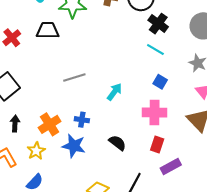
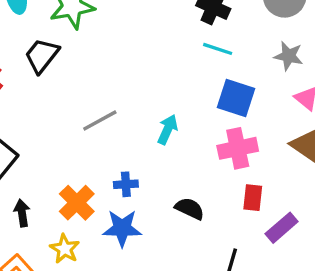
black trapezoid: (48, 30) -> (42, 56), turned -40
blue square: (160, 82) -> (236, 98), size x1.6

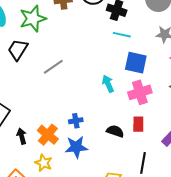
gray line: (100, 121) -> (53, 67), moved
cyan arrow: (168, 129) -> (108, 84), moved, turned -42
red rectangle: (253, 198) -> (138, 124), moved
black arrow: (22, 213) -> (22, 136), moved

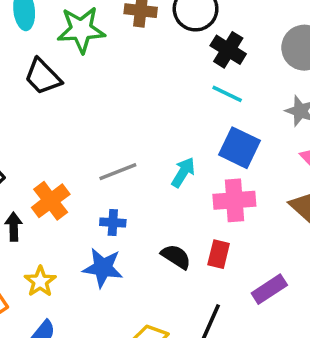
black trapezoid: (18, 50) -> (43, 77), turned -90
gray line: (53, 67) -> (118, 172), moved
cyan arrow: (108, 84) -> (183, 172), turned 42
orange cross: (48, 135) -> (51, 201), moved

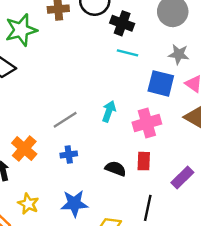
blue square: (240, 148) -> (161, 83), moved
blue star: (103, 268) -> (74, 203), moved

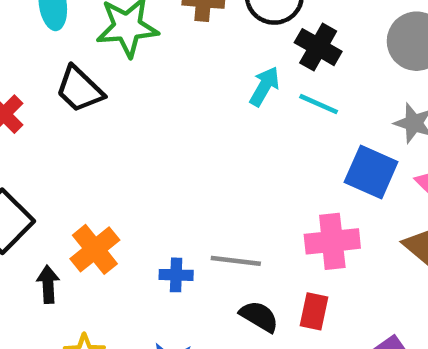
cyan arrow: (109, 111) -> (264, 86), moved
gray line: (65, 120) -> (236, 261), moved, turned 30

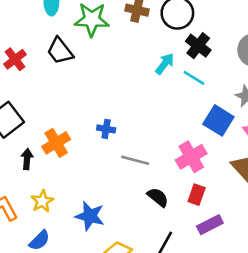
pink cross: (332, 241) -> (191, 157), turned -32
blue cross: (176, 275) -> (106, 129), moved
red rectangle: (314, 311) -> (197, 195), moved
black semicircle: (259, 316) -> (158, 197), moved

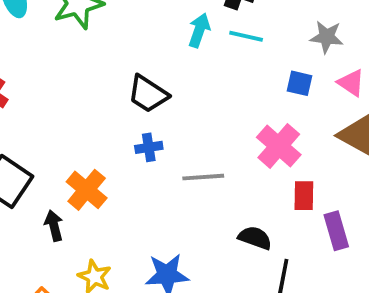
black trapezoid: (60, 51) -> (148, 94), moved
blue square: (218, 120) -> (299, 83), size x0.6
black semicircle: (158, 197) -> (255, 238), moved
purple rectangle: (210, 225) -> (336, 231), turned -60

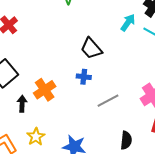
gray line: (203, 177) -> (108, 101), turned -40
black semicircle: (255, 238) -> (126, 140), turned 60

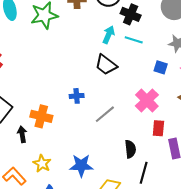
black trapezoid: (91, 48) -> (106, 65), moved
orange cross: (45, 90) -> (41, 116), turned -30

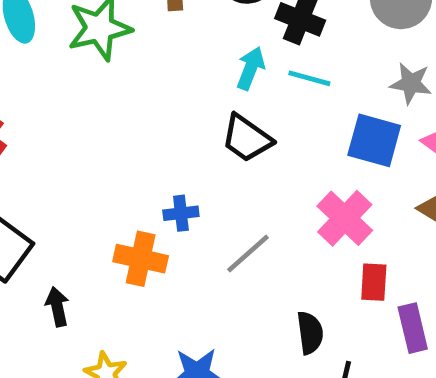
blue square: (161, 67) -> (374, 140), size x1.6
orange cross: (41, 116) -> (141, 259), moved

